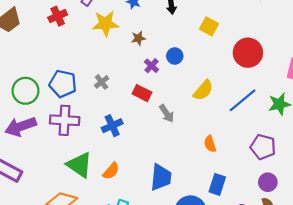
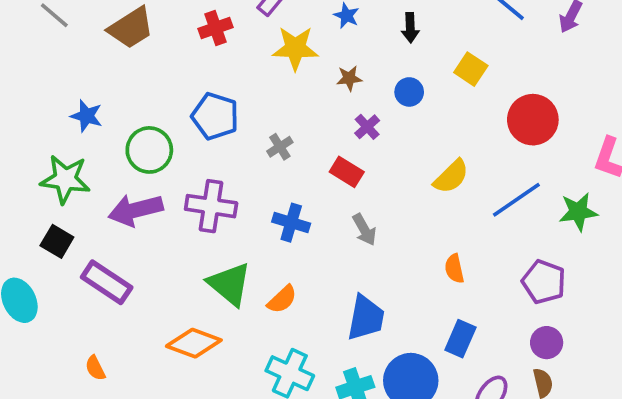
blue circle: (175, 56) -> (409, 92), moved
blue pentagon: (63, 84) -> (215, 116), moved
gray arrow: (167, 113) -> (364, 230), moved
blue cross: (112, 126) -> (291, 223), turned 36

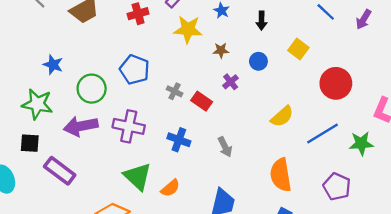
gray cross: (280, 147) -> (175, 91), turned -35
red rectangle: (347, 172) -> (202, 101), moved
black square: (57, 241) -> (30, 143), turned -30
orange semicircle: (454, 269) -> (281, 175), size x1.8

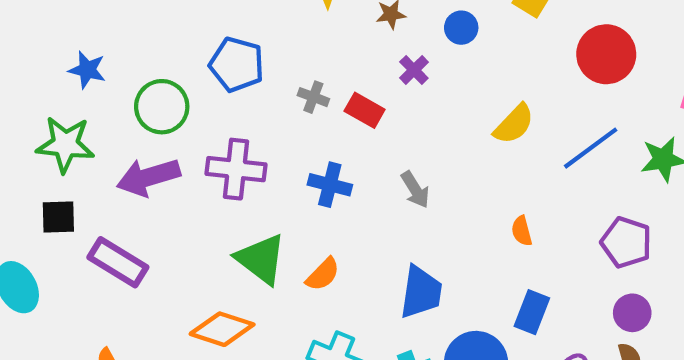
orange semicircle: (281, 175) -> (522, 231), size x0.5

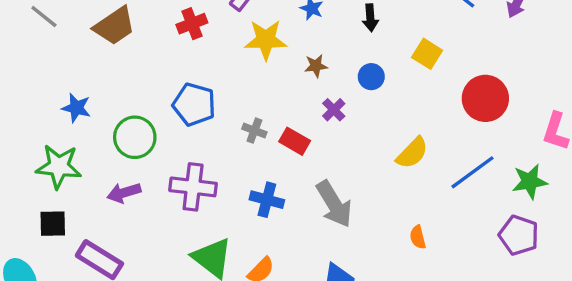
purple arrow: (148, 177) -> (124, 193), size x0.7
gray arrow: (415, 190) -> (334, 204), size x1.6
purple pentagon: (626, 242) -> (519, 235), moved

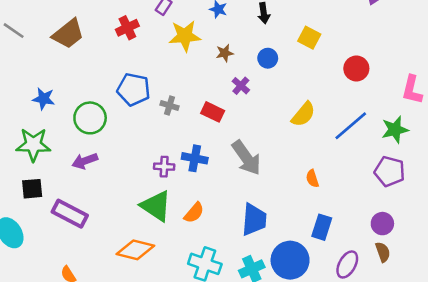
red circle: (485, 98) -> (356, 68), size x0.7
gray cross: (254, 131) -> (170, 105), moved
purple cross: (193, 187) -> (164, 167), moved, size x0.6

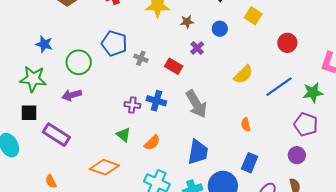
green triangle: (156, 206) -> (123, 135), size x0.6
purple circle: (382, 224) -> (297, 155), moved

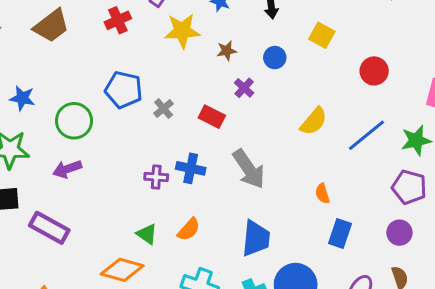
gray cross: (141, 58) -> (164, 108), turned 32
green triangle: (123, 135) -> (147, 234), moved
blue rectangle: (250, 163) -> (340, 234), moved

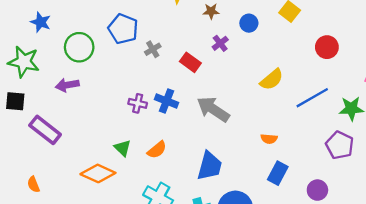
gray arrow: (249, 169) -> (213, 109), turned 148
orange semicircle: (322, 194) -> (269, 139), turned -77
purple circle: (399, 233) -> (317, 190), moved

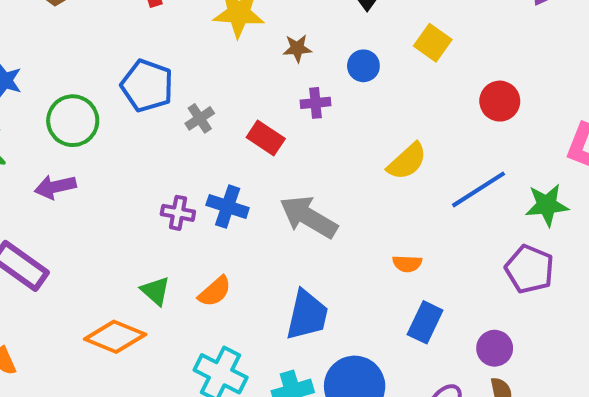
purple cross: (220, 43) -> (316, 103), turned 35

